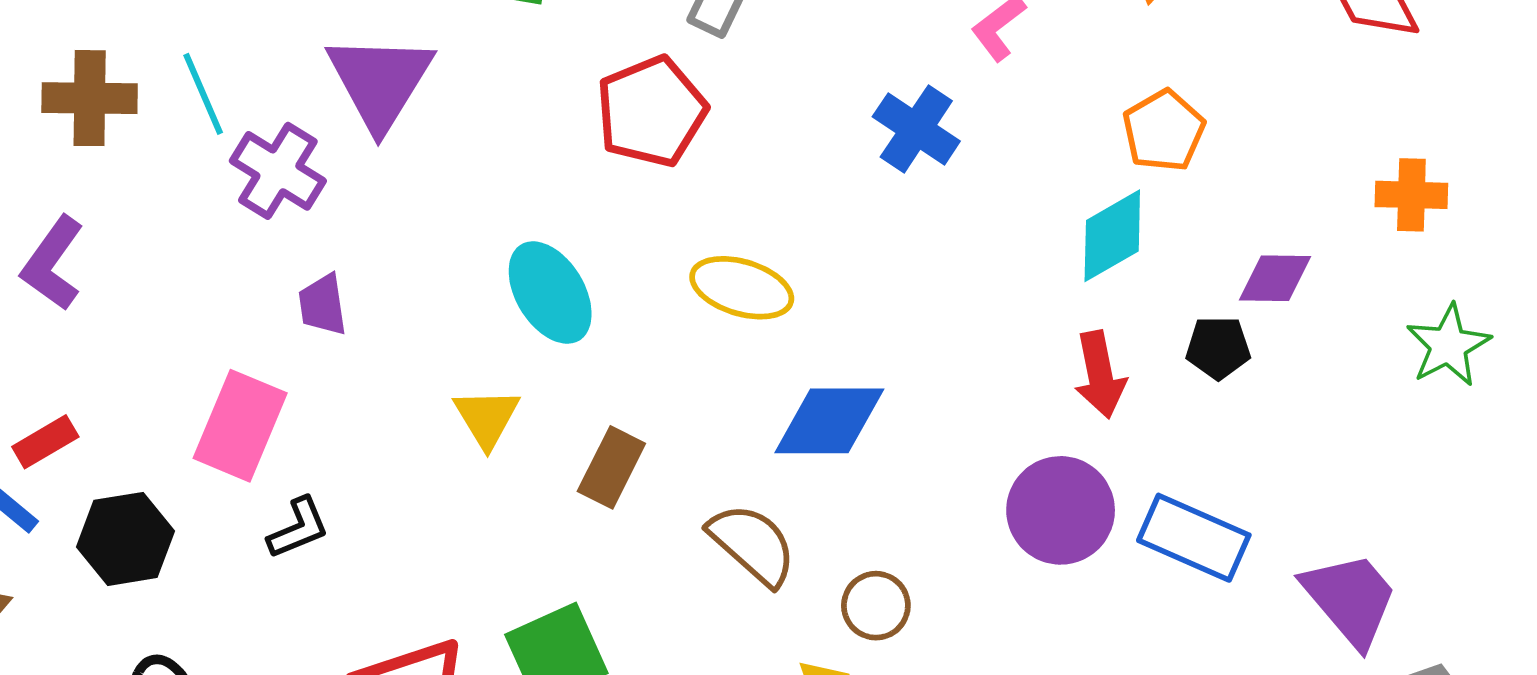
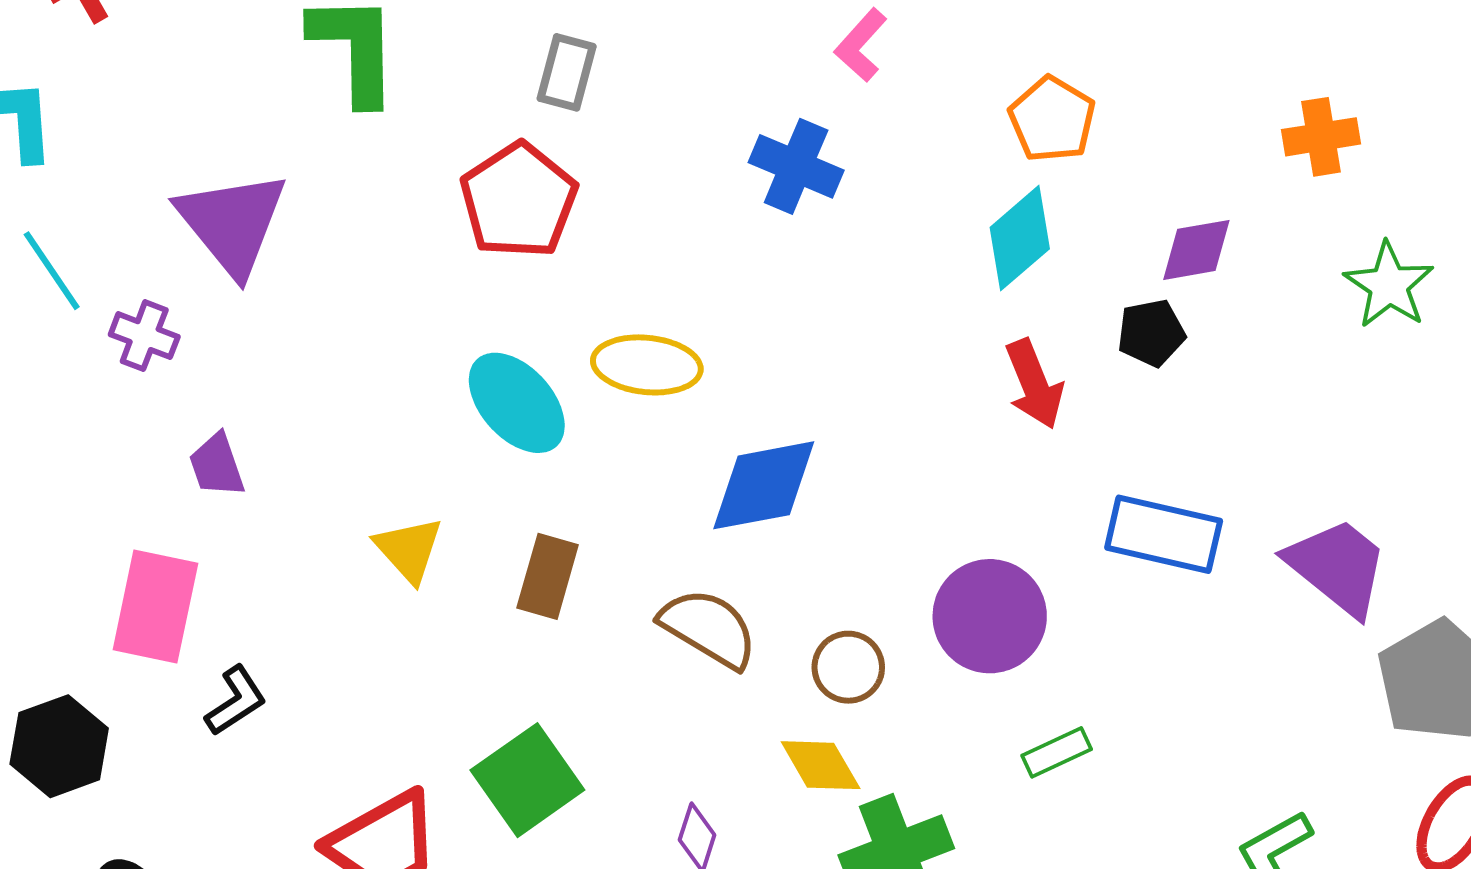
purple cross: (278, 171) -> (144, 336), size x0.7
cyan ellipse: (550, 293) -> (517, 403), moved
purple circle: (1061, 510) -> (990, 616), moved

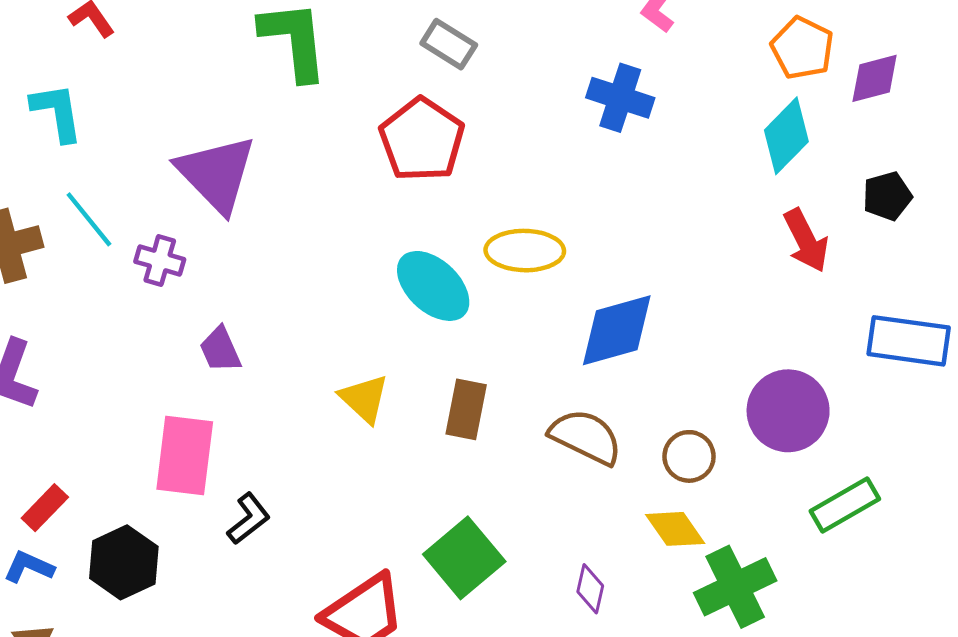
gray rectangle: (567, 72) -> (449, 44), turned -68
purple diamond: (1196, 250) -> (875, 78), moved
green rectangle: (1057, 752) -> (845, 505), size x1.4

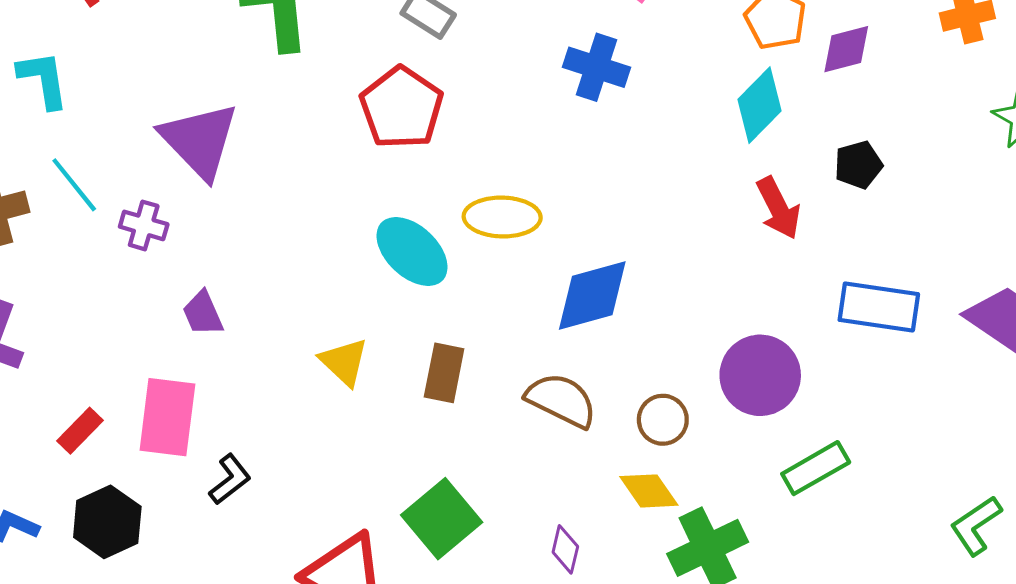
red rectangle: (45, 508) -> (80, 431), moved

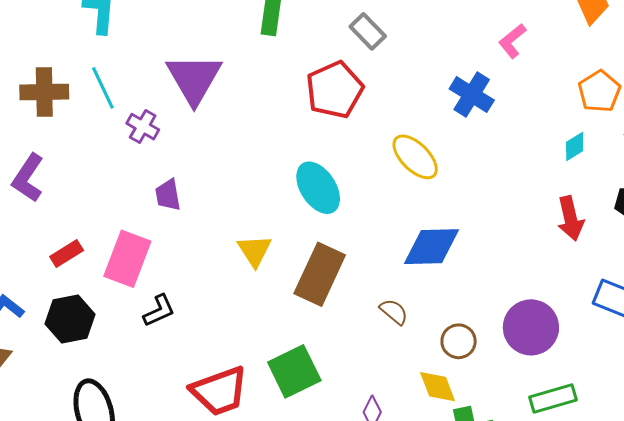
cyan diamond: (759, 105) -> (575, 146), size x0.6
yellow ellipse: (502, 217) -> (415, 157), moved, turned 30
brown rectangle: (444, 373) -> (320, 274), size x1.5
brown semicircle: (561, 400) -> (394, 312), size x0.6

